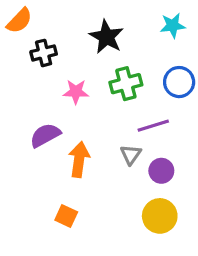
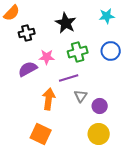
purple line: (153, 126) -> (69, 78), moved
purple semicircle: (45, 135) -> (28, 69), moved
orange square: (66, 216) -> (41, 134), size x1.5

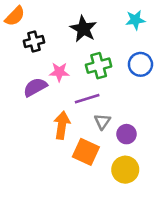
orange square: (41, 134) -> (86, 152), moved

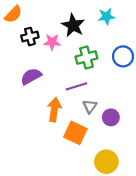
cyan star: (135, 20) -> (106, 17), moved
pink star: (59, 72) -> (52, 42), moved
yellow circle: (125, 170) -> (106, 162), moved

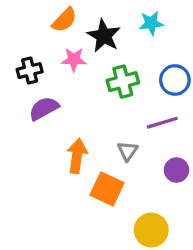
orange semicircle: (13, 14) -> (64, 20), moved
black cross: (30, 36) -> (30, 71), moved
purple line: (76, 86) -> (162, 123), moved
purple circle: (111, 117) -> (176, 170), moved

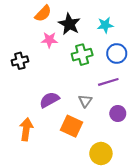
cyan star: (151, 23) -> (105, 25), moved
black cross: (30, 71) -> (20, 61), moved
purple semicircle: (44, 108) -> (49, 100), moved
orange arrow: (77, 156) -> (26, 129), moved

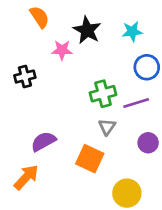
orange semicircle: (43, 14) -> (39, 17), moved, turned -78
green cross: (82, 55) -> (103, 94), moved
purple semicircle: (49, 100) -> (43, 141), moved
orange arrow: (26, 129) -> (26, 177), moved, turned 35

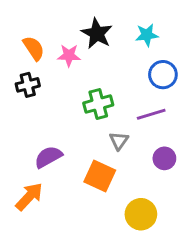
orange semicircle: (39, 17) -> (34, 48), moved
green cross: (103, 94) -> (98, 104), moved

